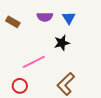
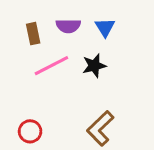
brown rectangle: (13, 22) -> (33, 34), moved, turned 48
pink line: (34, 62) -> (51, 66), moved

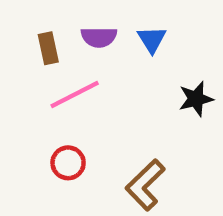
black star: (94, 66) -> (196, 99), moved
red circle: (30, 131) -> (68, 163), moved

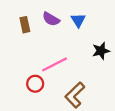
purple semicircle: (99, 37) -> (51, 19), turned 30
pink line: (75, 95) -> (54, 64), moved

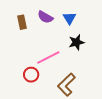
black star: (101, 51) -> (77, 42), moved

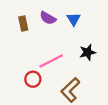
black star: (77, 42) -> (88, 52), moved

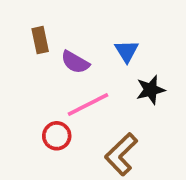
purple semicircle: (48, 18) -> (75, 62), moved
blue triangle: (74, 19) -> (127, 51), moved

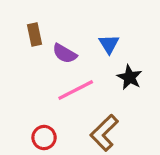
black star: (151, 90) -> (130, 77), turned -30
red circle: (57, 136) -> (44, 138), moved

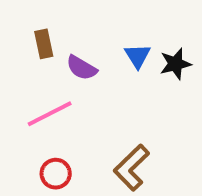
black star: (130, 77) -> (175, 64), moved, turned 30
pink line: (76, 90) -> (50, 114), moved

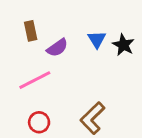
black star: (175, 64) -> (123, 45), turned -30
purple semicircle: (82, 68) -> (57, 48), turned -65

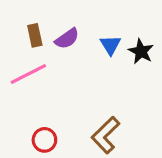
purple semicircle: (57, 48) -> (67, 39), moved
pink line: (35, 80) -> (28, 74), moved

